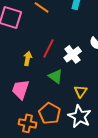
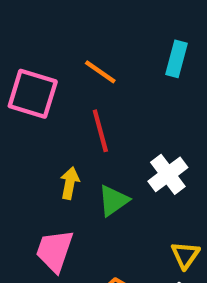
red line: (49, 48) -> (100, 131), moved, turned -42
green triangle: (56, 76) -> (113, 201), moved, turned 49

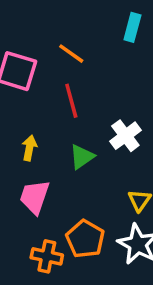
cyan rectangle: (177, 59) -> (132, 27), moved
yellow arrow: (70, 183) -> (29, 148), moved

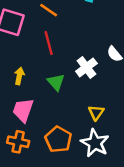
green triangle: (82, 157) -> (56, 82), turned -36
orange cross: (47, 256) -> (18, 142), moved

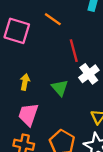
red line: (49, 43) -> (74, 51), moved

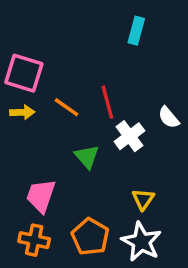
orange line: (53, 19) -> (66, 107), moved
yellow arrow: (25, 82) -> (22, 112), moved, turned 77

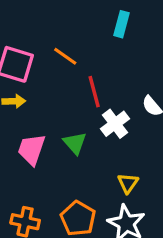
orange line: (66, 107) -> (65, 56), moved
pink trapezoid: (41, 196) -> (32, 149), moved

